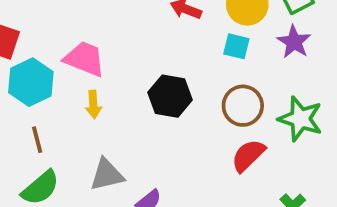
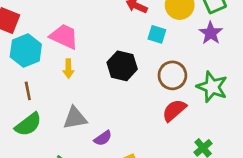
cyan square: (236, 46) -> (157, 34), moved

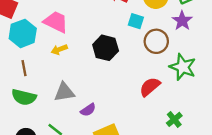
yellow arrow: (68, 69) -> (59, 49), turned 70
brown circle: (172, 75) -> (156, 41), moved
green semicircle: (28, 124) -> (24, 97), turned 50

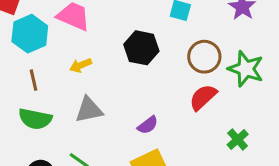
brown circle: (156, 41) -> (204, 57), moved
yellow arrow: (59, 49) -> (81, 65), moved
purple semicircle: (88, 110) -> (148, 125), moved

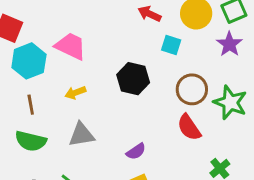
red semicircle: (203, 97) -> (189, 127), turned -84

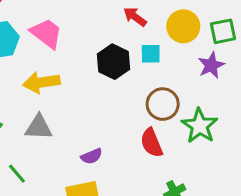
cyan square: (171, 45) -> (151, 54), turned -30
black hexagon: (133, 79) -> (113, 62), moved
yellow arrow: (75, 93) -> (41, 82), size x1.6

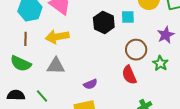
purple star: (211, 65) -> (166, 35), moved
green star: (200, 126) -> (160, 63), size x0.7

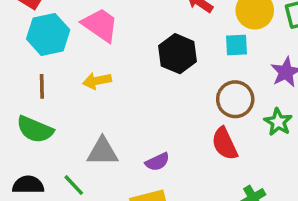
cyan square: (128, 17) -> (237, 45), moved
yellow arrow: (57, 37) -> (97, 81), size x0.7
gray triangle: (56, 66) -> (102, 152), moved

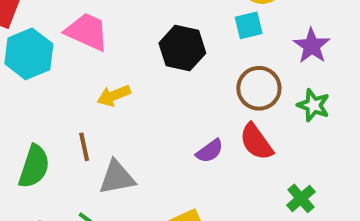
yellow arrow: (97, 81) -> (114, 96), moved
brown line: (42, 86) -> (84, 147), moved
green semicircle: (35, 129) -> (34, 166), turned -84
purple semicircle: (157, 162) -> (210, 151), moved

